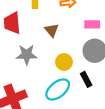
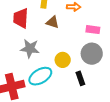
brown triangle: (52, 30) -> (52, 22), moved, turned -40
cyan ellipse: (58, 89) -> (40, 76), moved

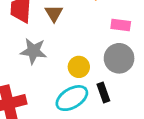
brown triangle: (52, 22) -> (54, 13), moved, turned 40
cyan ellipse: (40, 76) -> (72, 98), moved

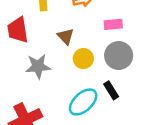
brown triangle: (54, 13) -> (66, 36), moved
yellow circle: (79, 67) -> (83, 59), moved

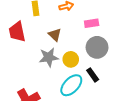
yellow circle: (83, 59) -> (71, 59), moved
gray star: (38, 66) -> (49, 57), moved

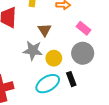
pink rectangle: (92, 23) -> (83, 28), turned 32

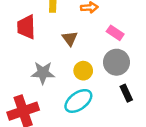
gray star: (33, 50) -> (43, 73), moved
black rectangle: (71, 79) -> (126, 93), moved

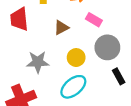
pink rectangle: (115, 33) -> (94, 20), moved
brown triangle: (70, 38) -> (61, 28), turned 42

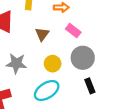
brown triangle: (61, 28) -> (42, 34), turned -32

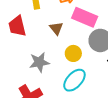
pink rectangle: (73, 31) -> (85, 17), size x1.6

